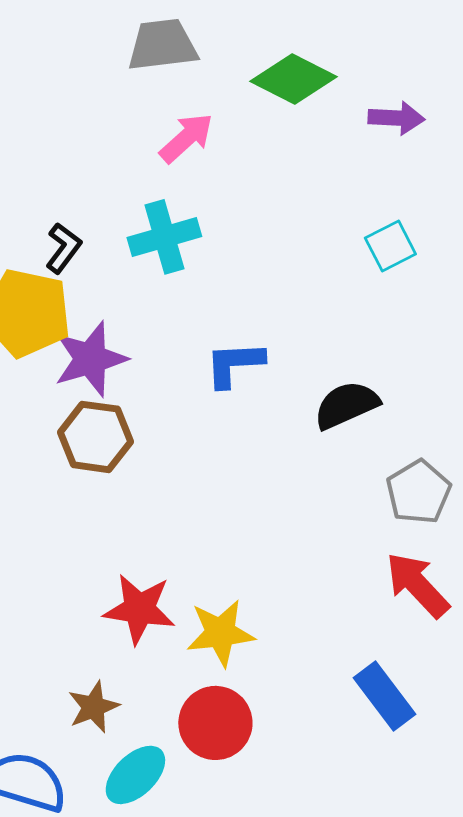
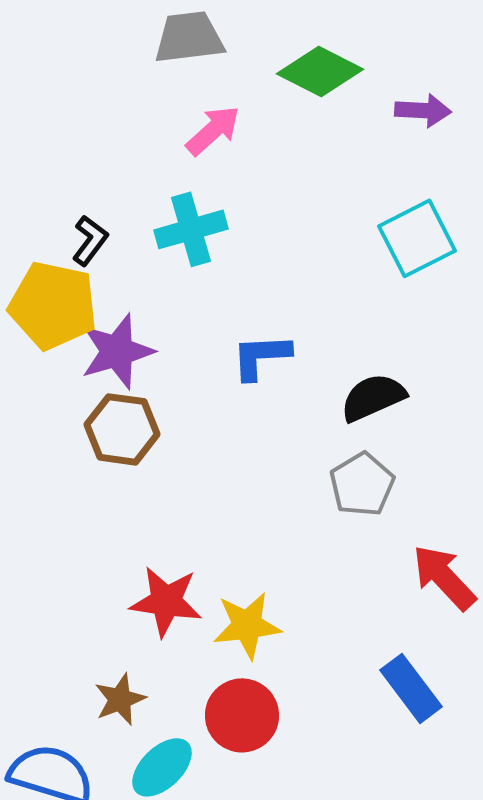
cyan square: (390, 246) -> (417, 238), size x1.5
gray pentagon: (418, 492) -> (362, 484), moved

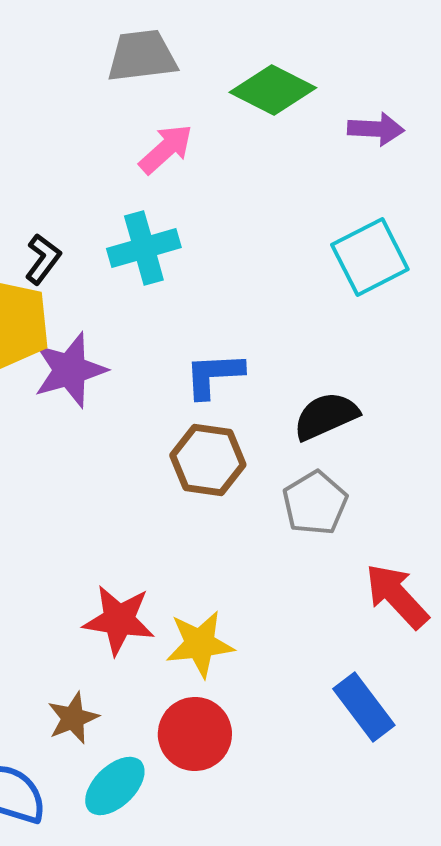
brown hexagon: (122, 429) -> (208, 460), moved

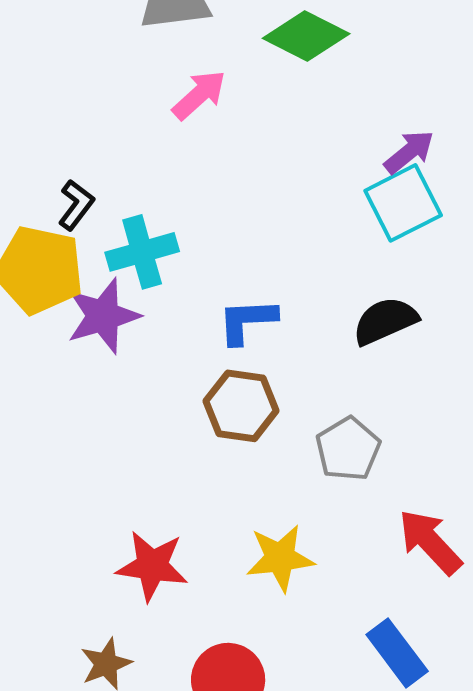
purple arrow: (376, 129) -> (409, 152), moved, turned -42
cyan cross: (144, 248) -> (142, 252), moved
black semicircle: (326, 416) -> (385, 321), moved
yellow star: (200, 644) -> (280, 558), moved

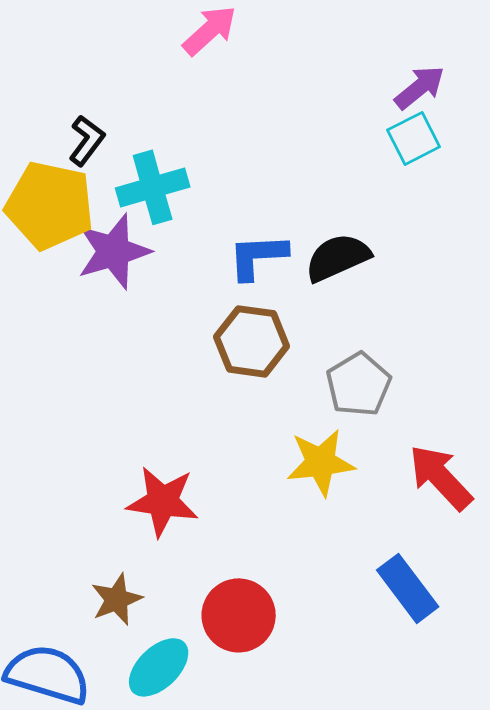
cyan square: (403, 203) -> (414, 138), size x0.7
black semicircle: (385, 321) -> (338, 257), moved
yellow star: (280, 558) -> (321, 462), moved

